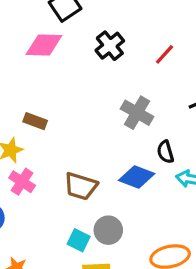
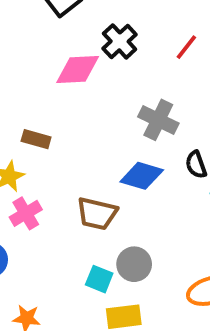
pink diamond: (44, 45) -> (78, 69), moved
blue diamond: (137, 177) -> (142, 176), moved
pink cross: (22, 182) -> (26, 213), turned 30

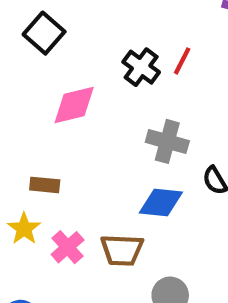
black cross: (120, 41) -> (141, 67), moved
pink cross: (26, 213) -> (68, 247), moved

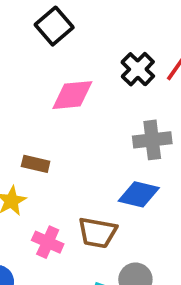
gray cross: (167, 141) -> (152, 140), turned -30
pink cross: (68, 247) -> (48, 242), moved, turned -32

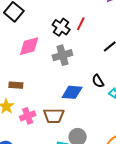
gray cross: (152, 140) -> (62, 55), moved
pink cross: (48, 242) -> (28, 116), moved, turned -35

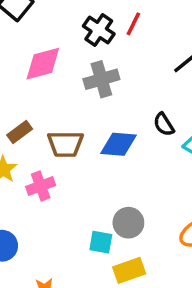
brown rectangle: (16, 85) -> (20, 132), turned -40
brown trapezoid: (54, 116) -> (65, 144), moved

